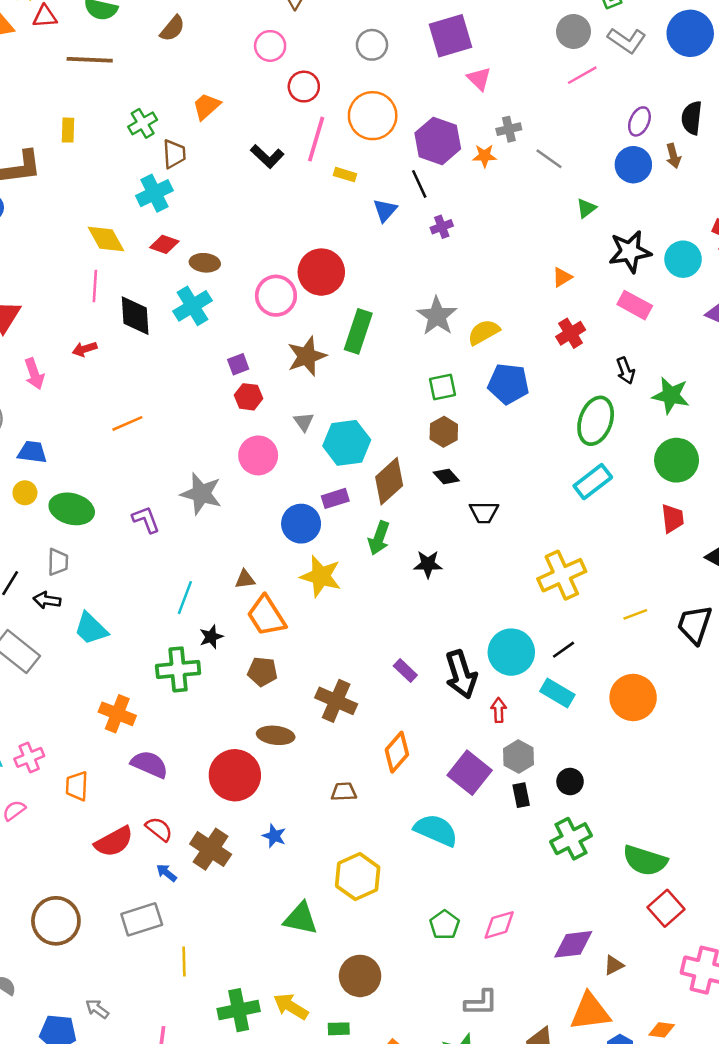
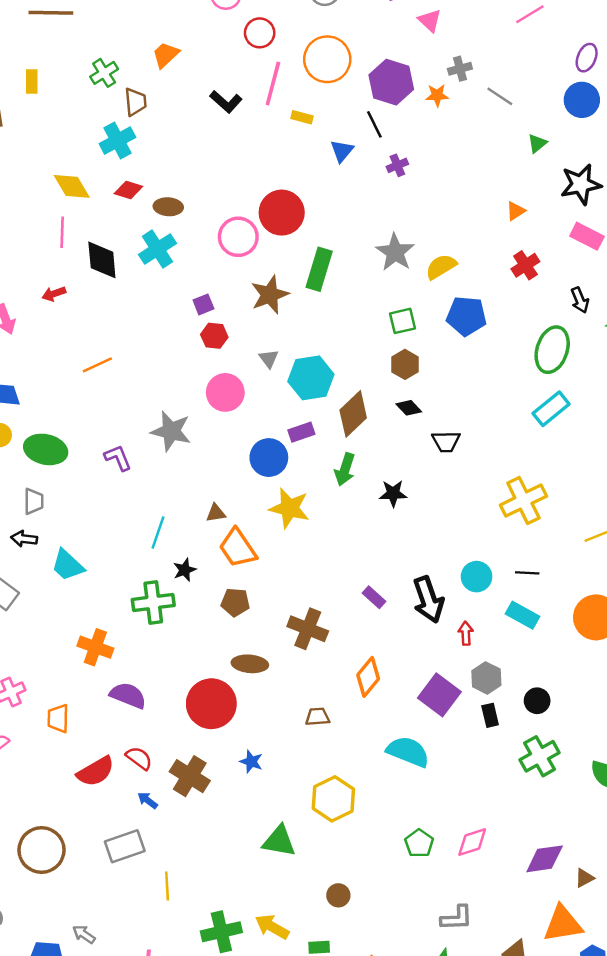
black line: (564, 650) -> (527, 573), turned 40
cyan circle: (511, 652) -> (477, 577), size x0.7
brown circle: (360, 976) -> (338, 895), size x0.6

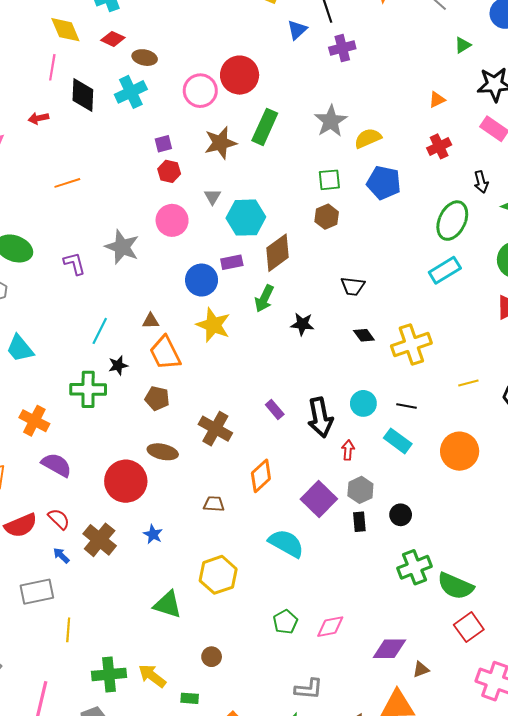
purple cross: (397, 165) -> (342, 48), size x1.4
black diamond: (409, 408) -> (364, 335), moved
green cross: (540, 756) -> (414, 567), moved

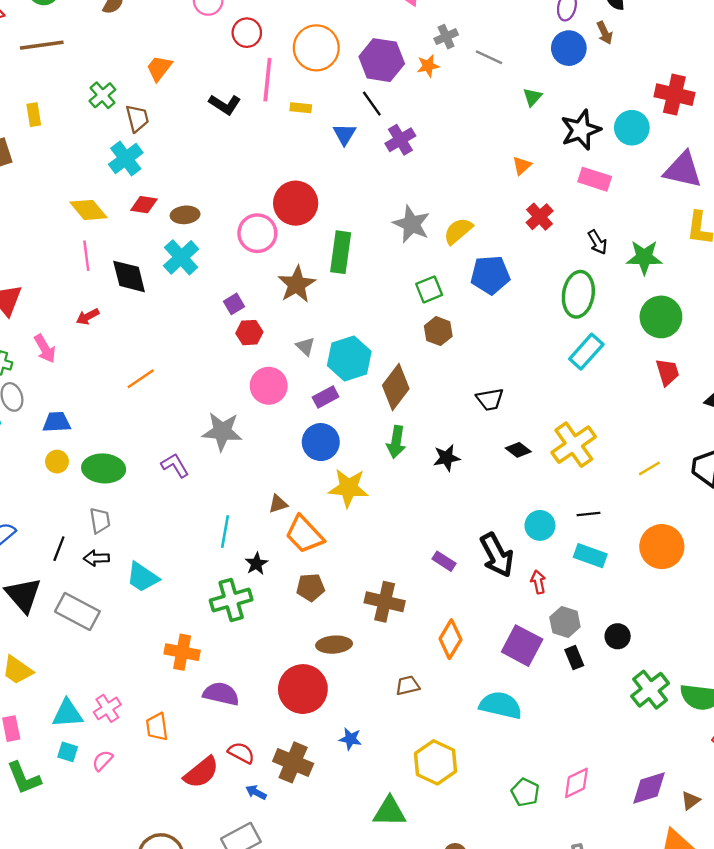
purple rectangle: (232, 262) -> (326, 397), moved

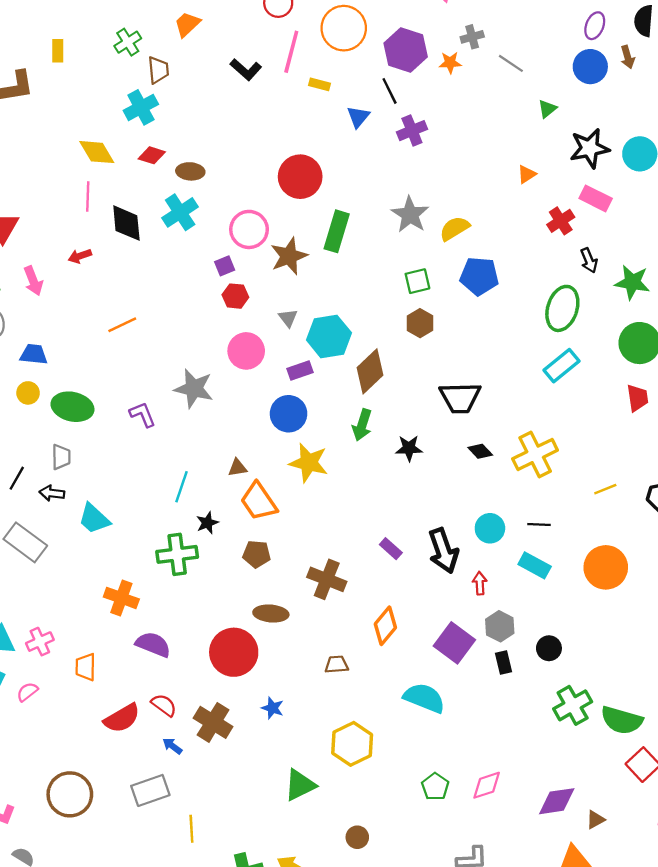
red cross: (540, 217) -> (561, 221), moved
pink circle: (257, 233) -> (249, 229), moved
black trapezoid: (490, 399) -> (460, 398), size x1.5
green triangle: (390, 812) -> (300, 785), turned -36

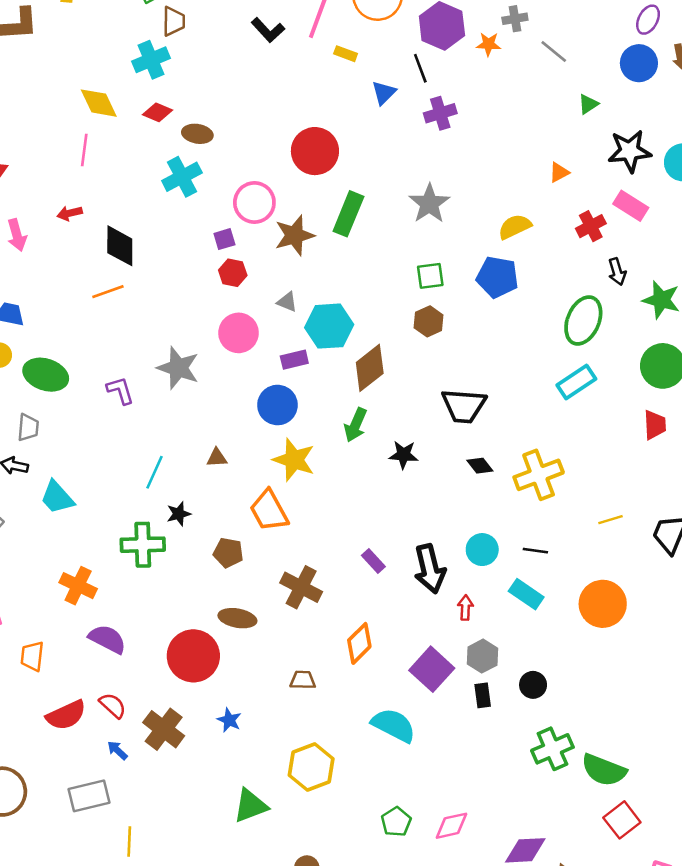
black diamond: (126, 223) -> (120, 246), moved
yellow semicircle: (455, 228) -> (515, 227), moved
gray triangle: (288, 318) -> (287, 302), turned -36
orange trapezoid: (259, 501) -> (269, 511), moved

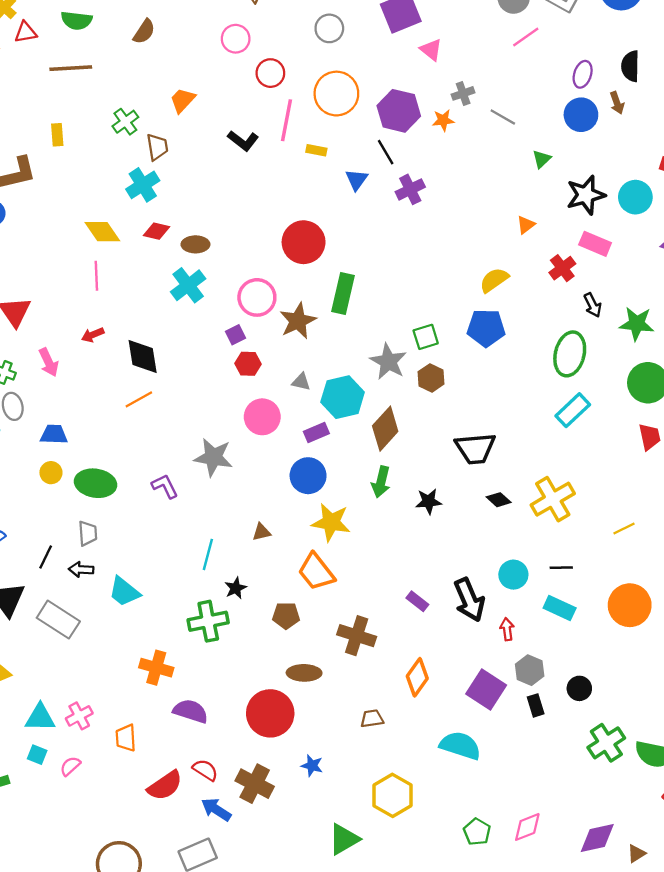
gray star: (429, 204) -> (388, 362), moved
blue arrow: (117, 750) -> (216, 809), size x1.5

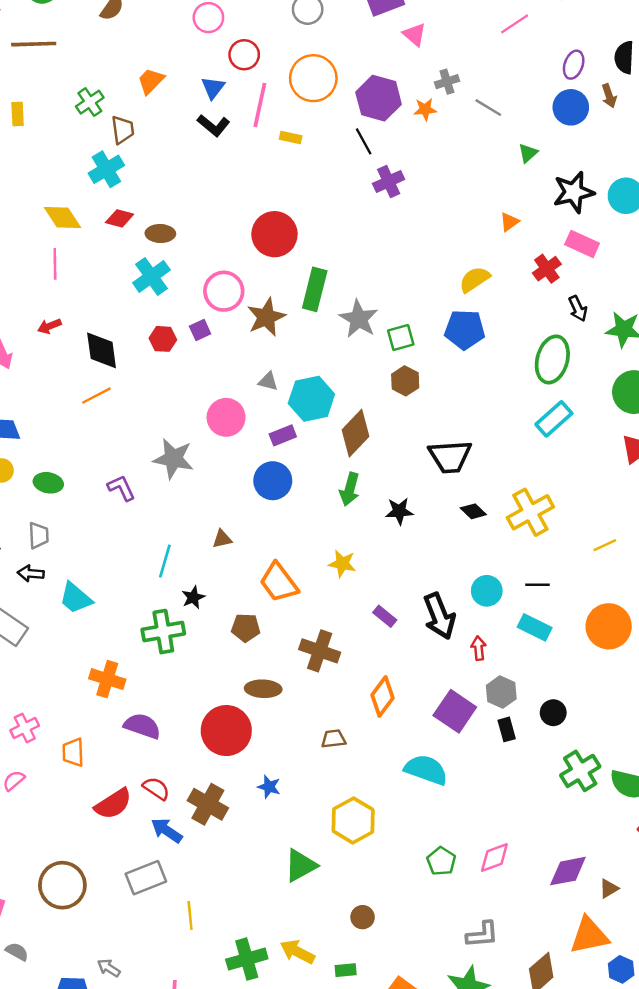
blue triangle: (357, 180) -> (213, 88), moved
gray star: (388, 362) -> (359, 319), moved
red hexagon: (248, 364) -> (163, 339), moved
green ellipse: (96, 483) -> (48, 483), size x0.7
yellow star: (331, 522) -> (342, 564), moved, size x0.7

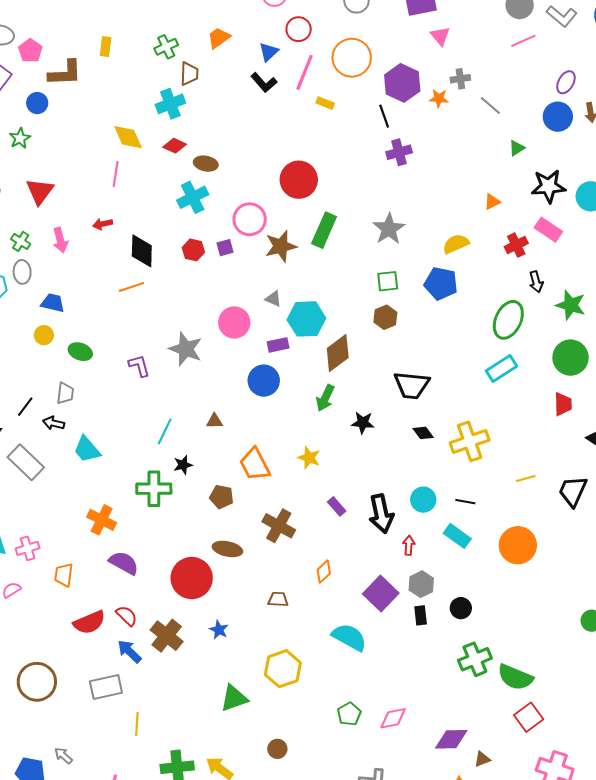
gray star: (359, 319) -> (389, 229), moved
orange diamond: (382, 696) -> (324, 572), size x0.7

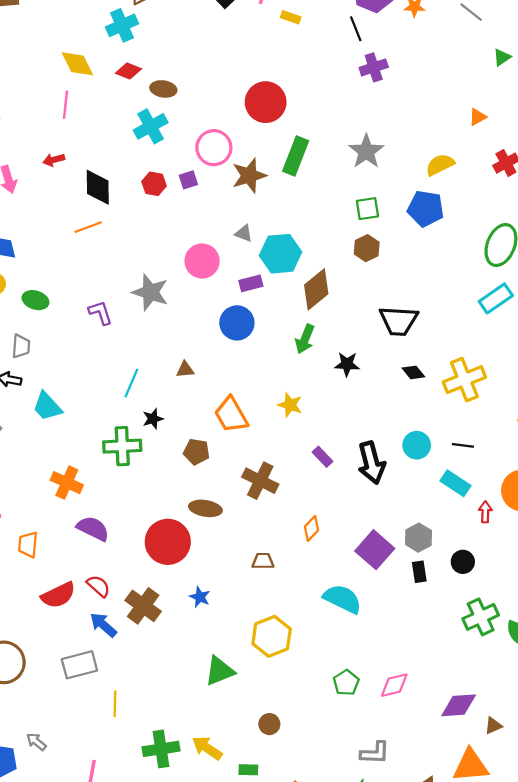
red arrow: (409, 545) -> (485, 512), moved

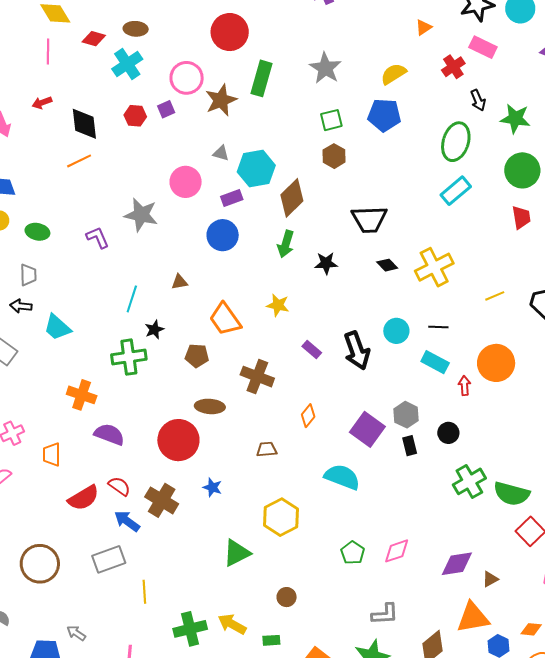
red diamond: (128, 71) -> (94, 39), moved

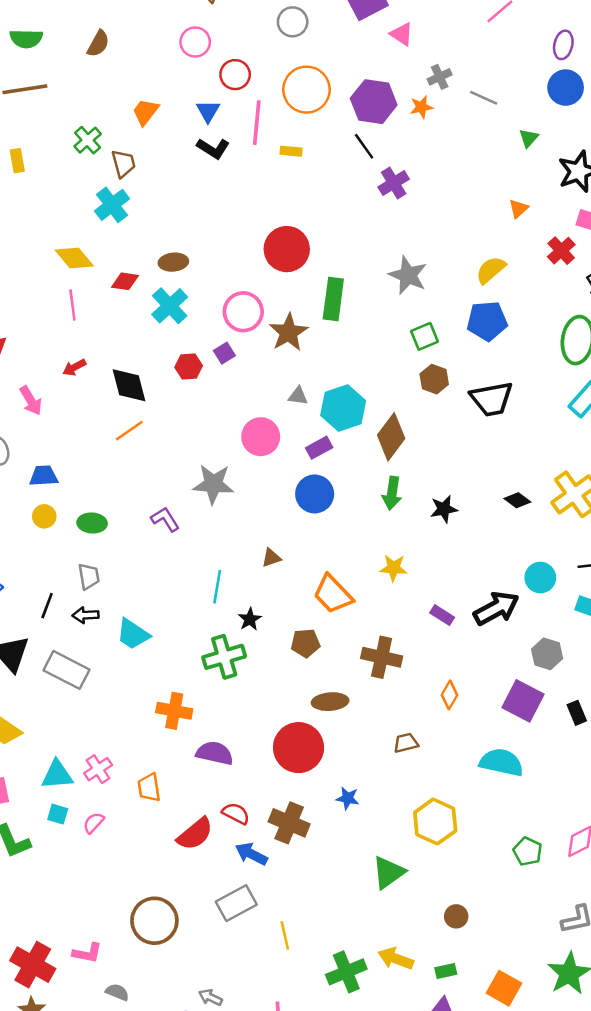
black trapezoid: (369, 219) -> (492, 399), moved
black arrow: (357, 351) -> (496, 608), turned -90
gray hexagon: (406, 415) -> (547, 654), moved

